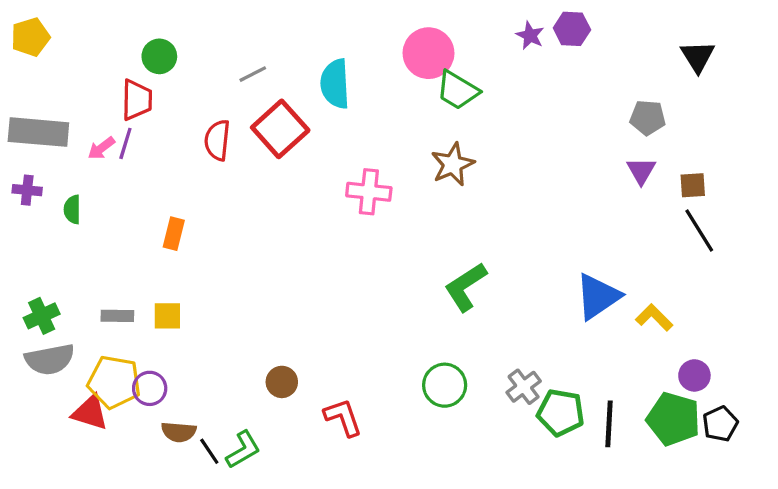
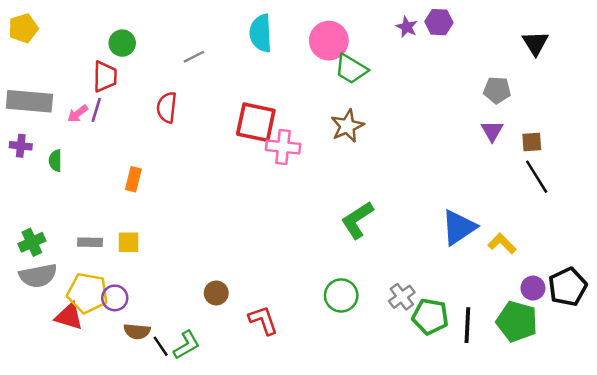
cyan semicircle: (335, 84) -> (261, 33), moved
red square: (280, 129) -> (256, 122), moved, turned -36
black pentagon: (720, 424) -> (568, 287), moved, size x1.4

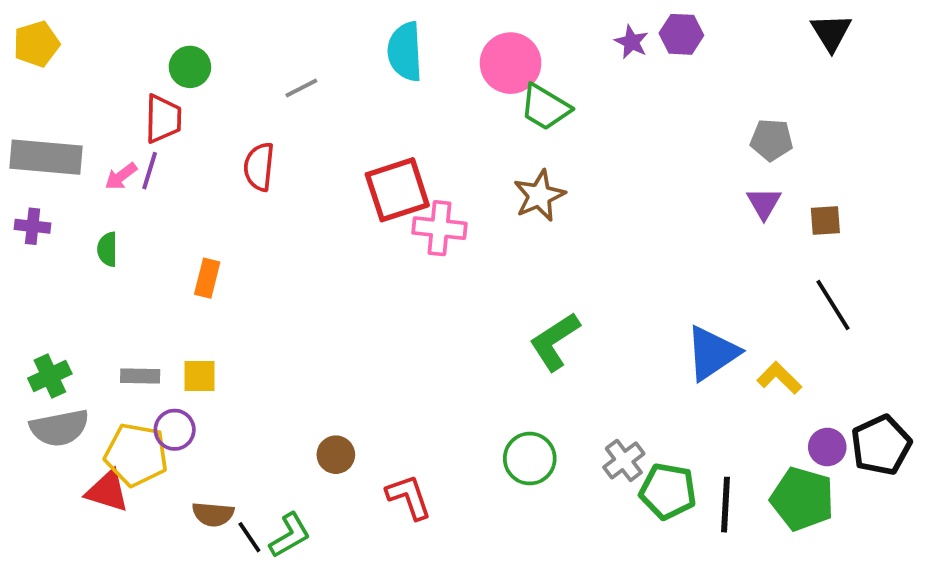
black triangle: (535, 43) -> (831, 32), moved
red square: (256, 122) -> (397, 190), turned -30
green semicircle: (55, 161) -> (107, 249), moved
black line: (537, 177) -> (833, 305), moved
purple circle: (115, 298) -> (175, 430), moved

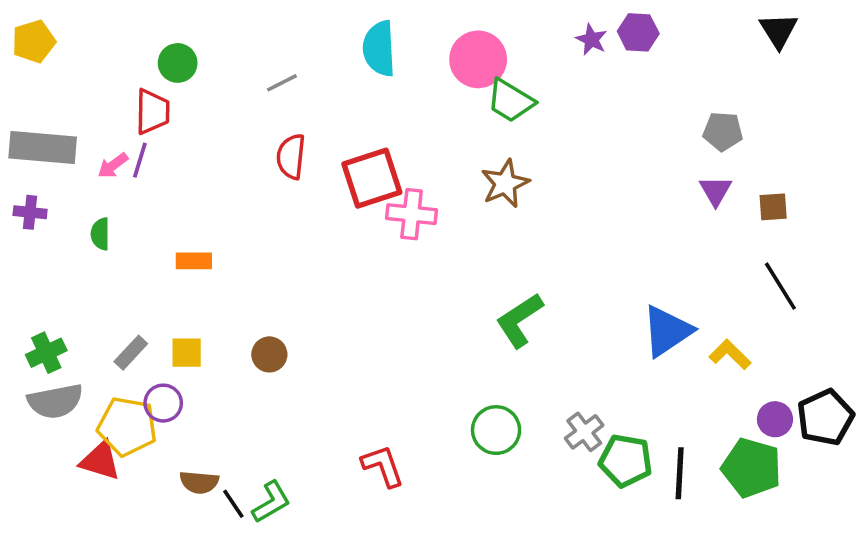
red semicircle: (259, 167) -> (291, 157), moved
orange rectangle: (207, 278) -> (194, 261), turned 76
gray rectangle: (140, 376) -> (131, 353), turned -48
brown circle: (336, 455) -> (269, 354), moved

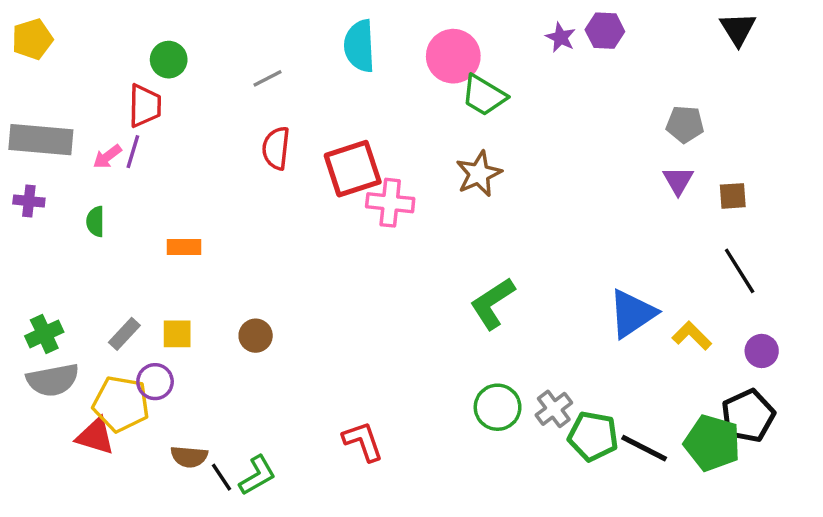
black pentagon: (825, 417) -> (748, 416), moved
purple circle: (775, 419) -> (762, 351), moved
green circle: (496, 430) -> (498, 407), moved
black line: (680, 473) -> (644, 448), turned -66

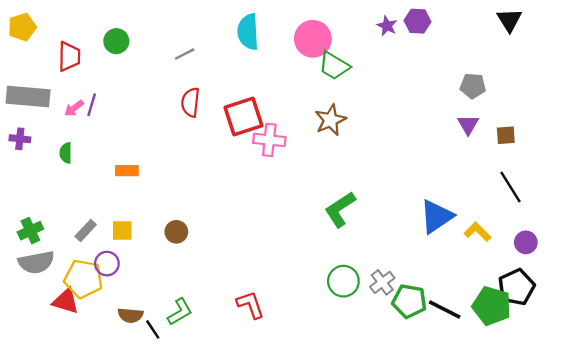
red trapezoid: (145, 106) -> (69, 56), moved
green L-shape: (257, 475) -> (180, 312), moved

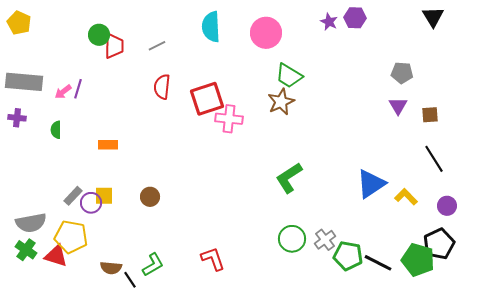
yellow pentagon: (22, 27) -> (19, 23), turned -30
red trapezoid: (69, 56) -> (114, 46), moved
green trapezoid: (334, 66) -> (289, 76), moved
green cross: (30, 231) -> (26, 250), moved, turned -30
purple circle: (107, 264) -> (91, 203), moved

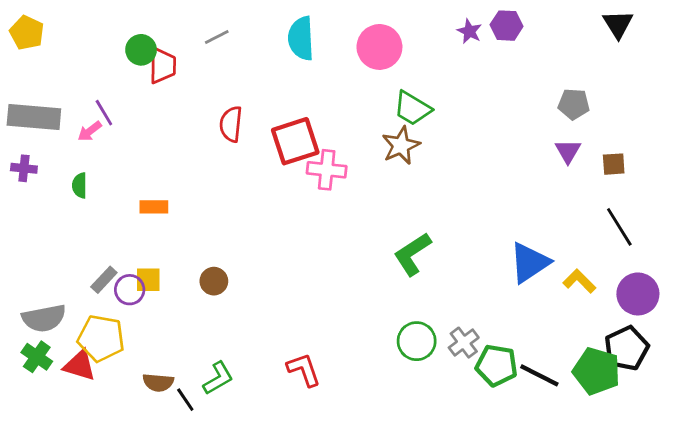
gray line: (157, 46) -> (217, 37), moved
purple line: (78, 89) -> (104, 113), moved, turned -48
purple circle: (447, 206) -> (638, 294), size x1.5

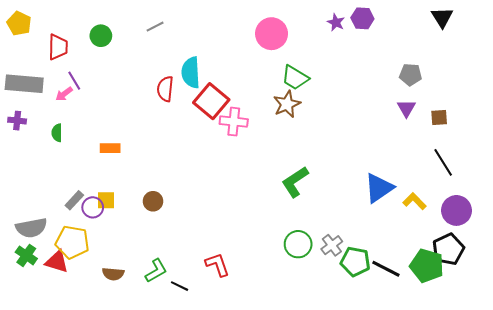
cyan semicircle: (301, 38) -> (191, 73), moved
red trapezoid: (162, 66) -> (58, 47), moved
red square: (295, 141) -> (211, 101), turned -32
black line: (185, 400) -> (180, 286), moved, turned -30

